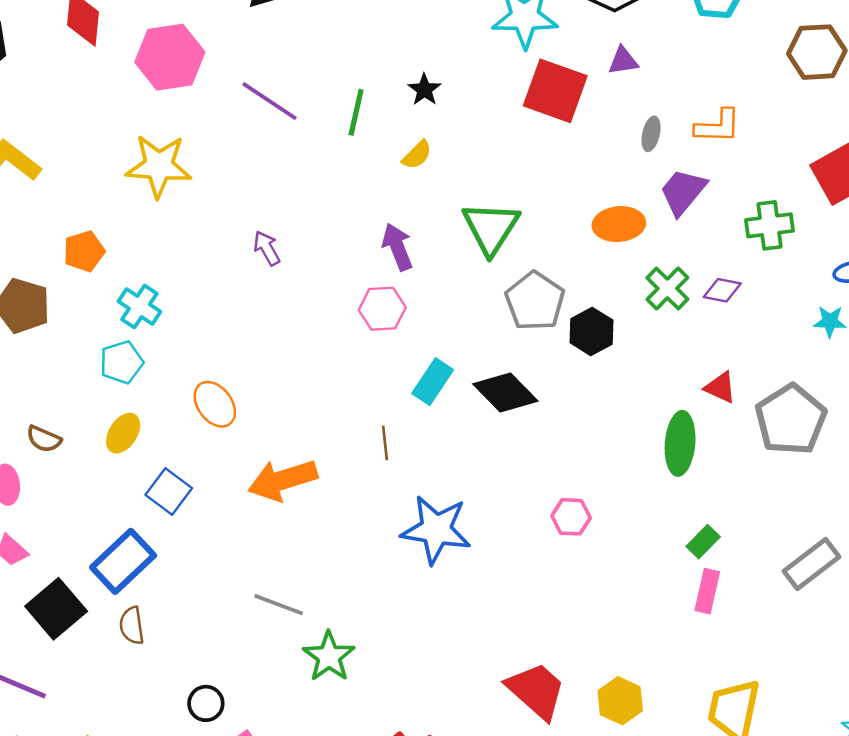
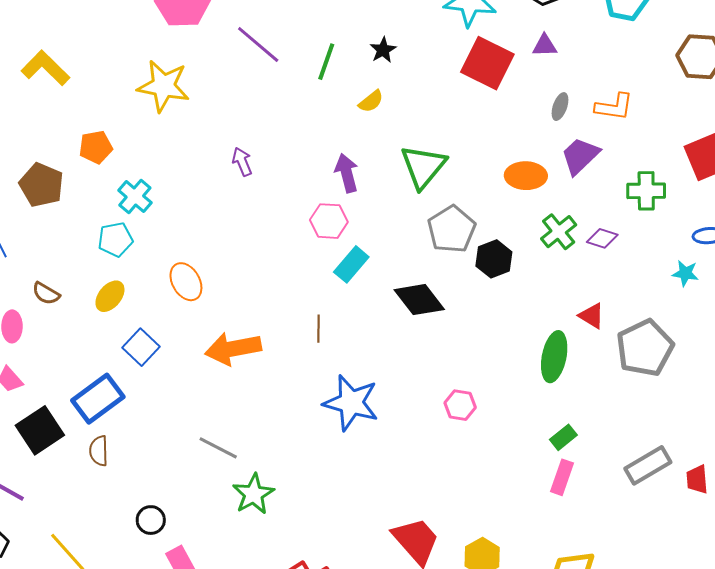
cyan rectangle: (433, 382) -> (351, 264), moved

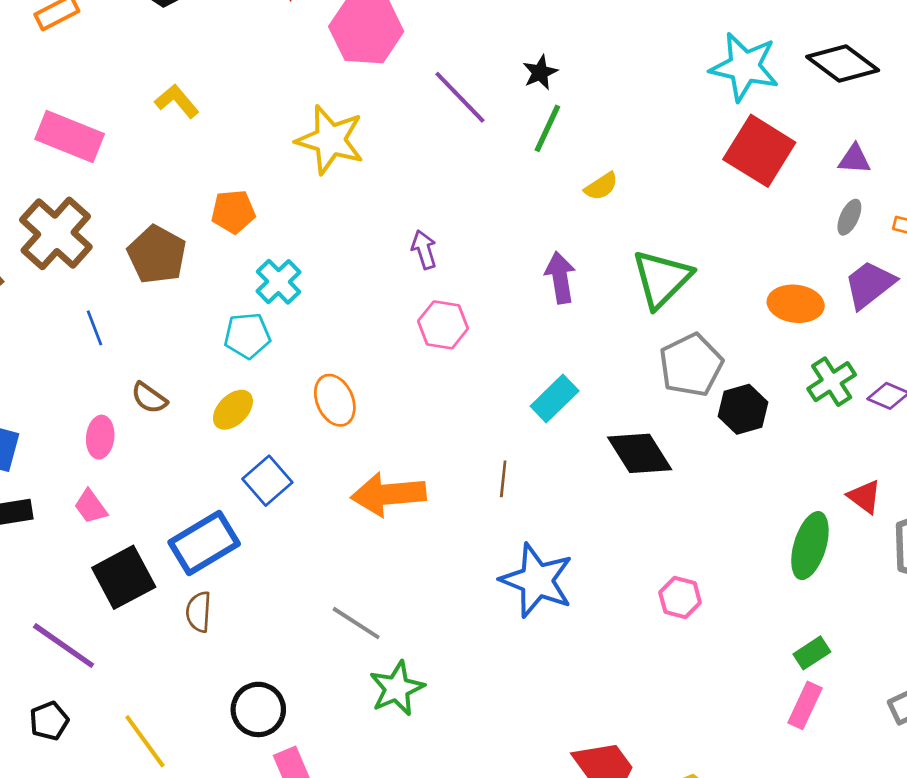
purple triangle: (545, 46) -> (854, 159), moved
black star: (383, 50) -> (540, 72), moved
yellow L-shape: (45, 68) -> (177, 101), size x0.7
pink hexagon: (329, 221) -> (443, 325), moved
black circle: (151, 520) -> (258, 709), size x1.4

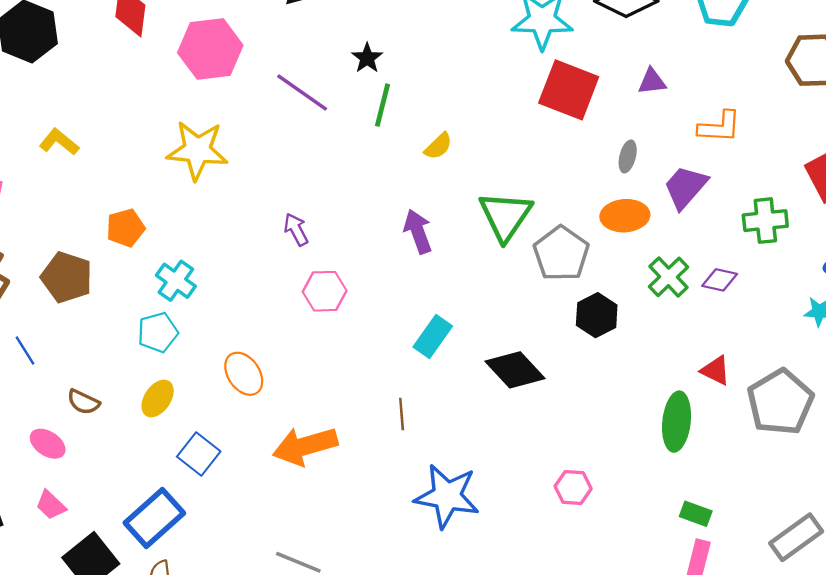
gray ellipse: (849, 217) -> (628, 156), moved
gray pentagon: (691, 365) -> (561, 254), moved
pink ellipse: (100, 437) -> (48, 444), turned -52
green rectangle: (812, 653) -> (696, 514), turned 64

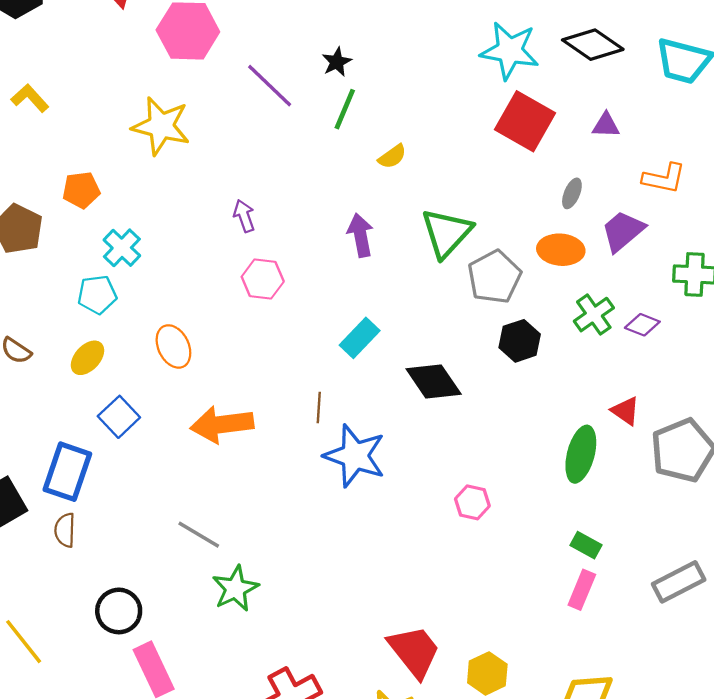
blue star: (447, 496) -> (355, 456), moved
blue rectangle: (154, 518) -> (67, 472), turned -38

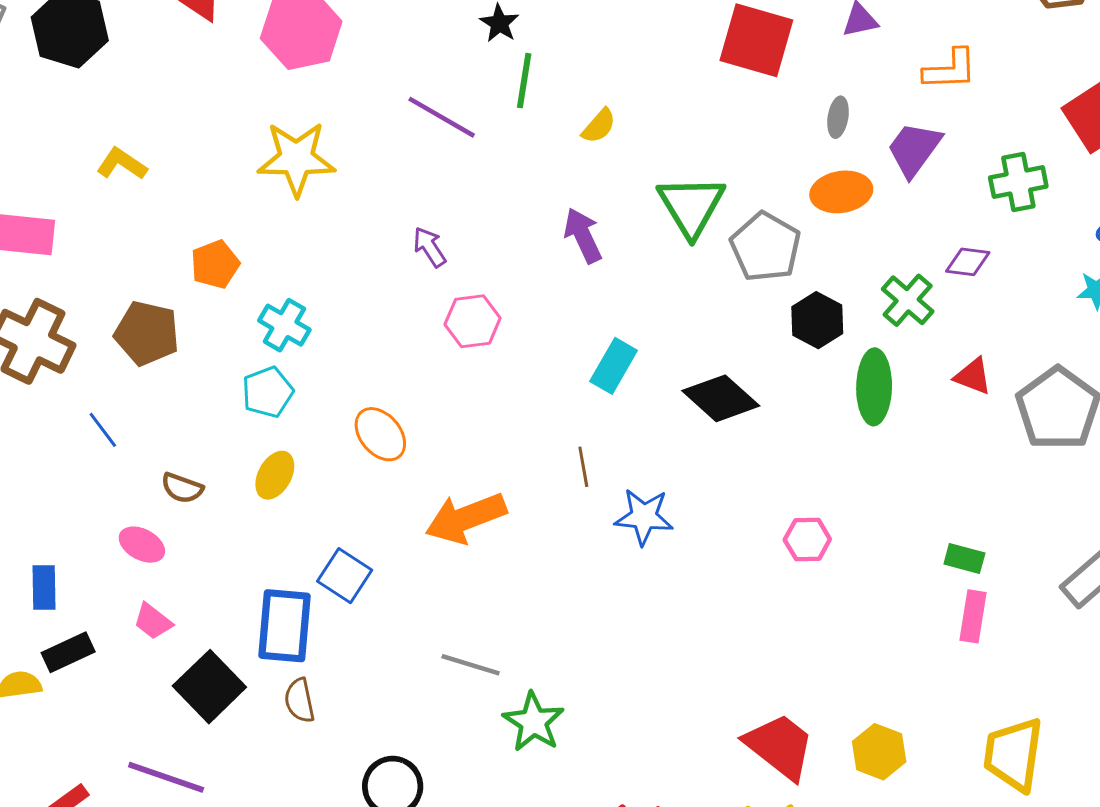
purple line: (270, 86) -> (442, 117), moved
green cross: (594, 315) -> (908, 300), moved
blue square: (119, 417) -> (345, 576), moved
green ellipse: (581, 454) -> (874, 387), moved
blue star: (355, 456) -> (644, 517), size x0.7

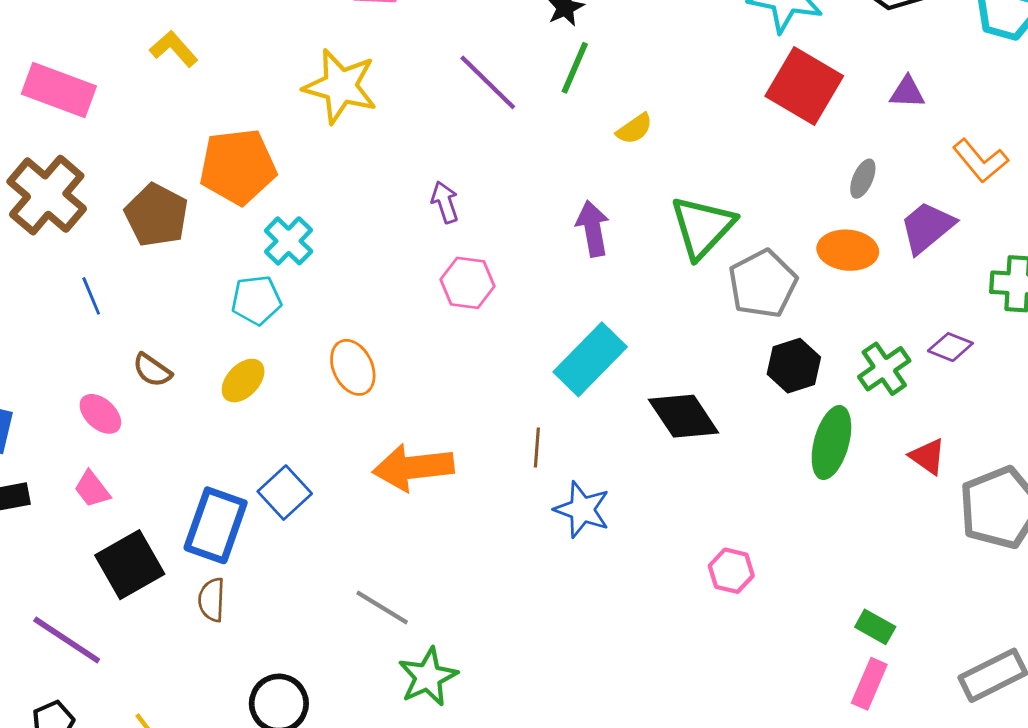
orange L-shape: (950, 70) -> (980, 161), turned 38
orange pentagon: (215, 264) -> (238, 167), size x1.6
cyan rectangle: (614, 366) -> (590, 359), size x1.4

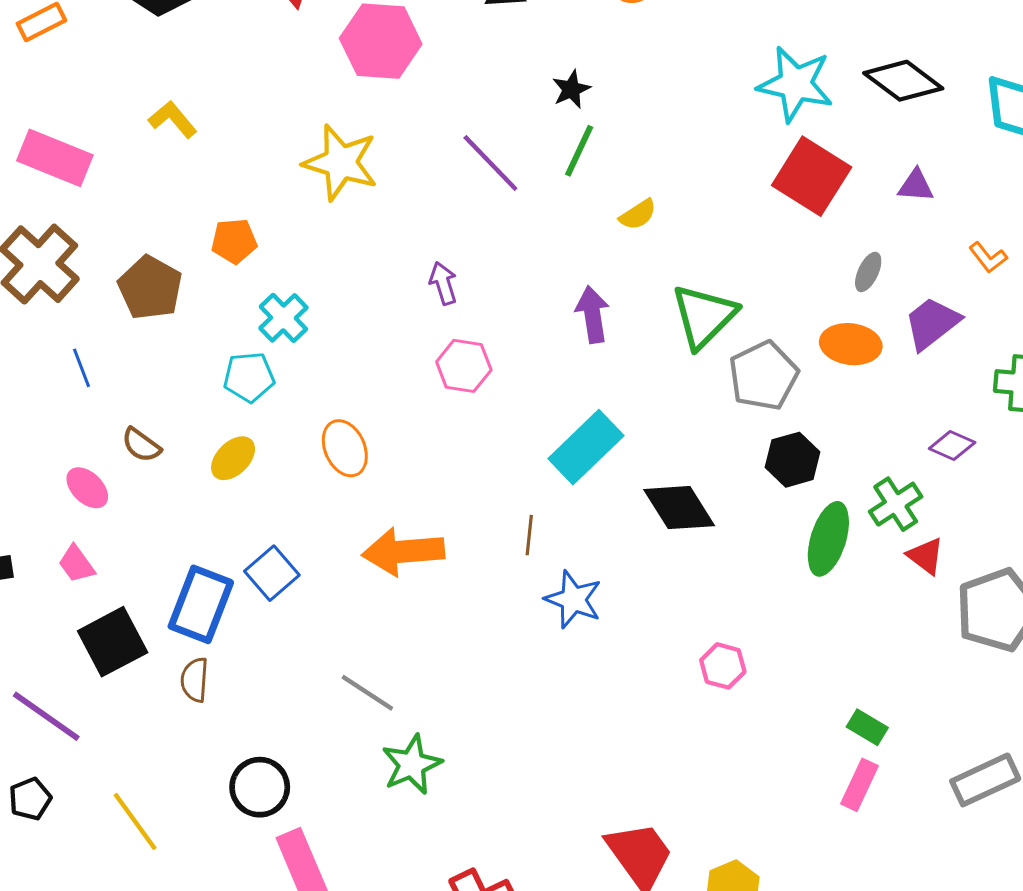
orange L-shape: (980, 161) -> (988, 257), size x0.7
orange pentagon: (238, 167) -> (234, 241), size x0.6
green cross: (884, 369) -> (896, 504), moved

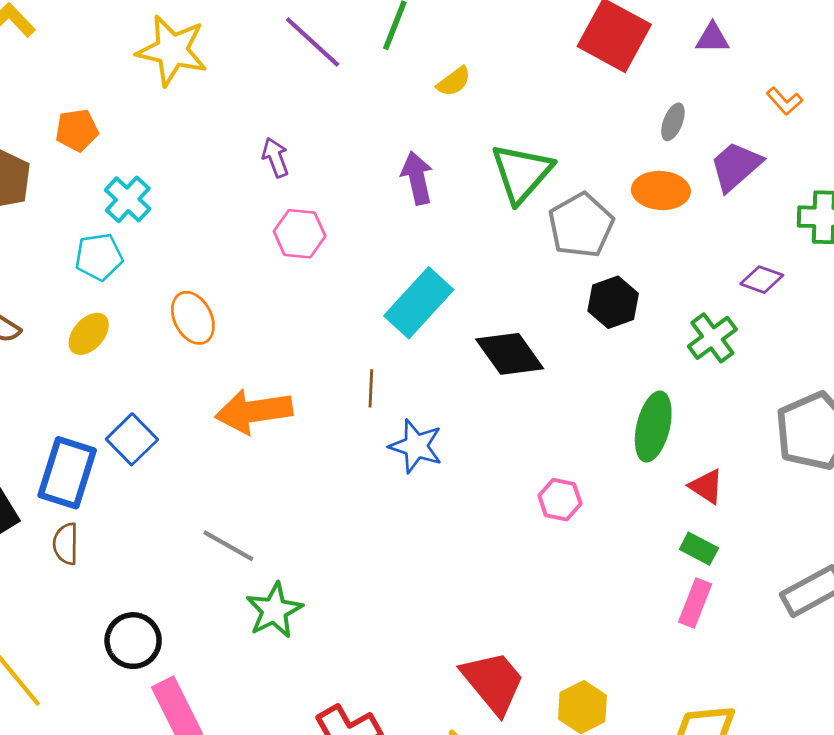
green ellipse: (828, 539) -> (653, 427), moved
red triangle: (926, 556) -> (706, 486), moved

